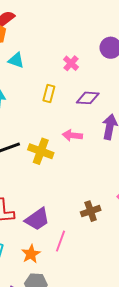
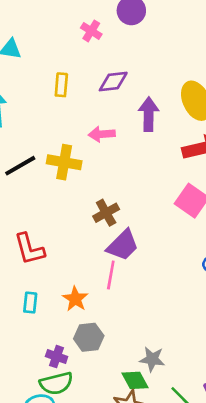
pink cross: (71, 63) -> (91, 31), moved
brown cross: (91, 211) -> (106, 213), moved
purple trapezoid: (37, 219) -> (123, 245), moved

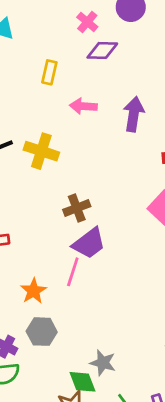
purple diamond: (113, 82) -> (102, 50), moved
pink arrow: (102, 134) -> (83, 106), moved

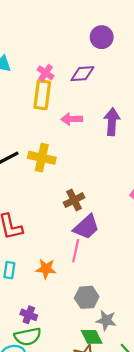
pink cross: (87, 22) -> (46, 73), moved
yellow rectangle: (49, 72) -> (42, 95), size x1.5
orange star: (33, 291) -> (46, 269), turned -30
gray hexagon: (42, 332) -> (87, 297), moved

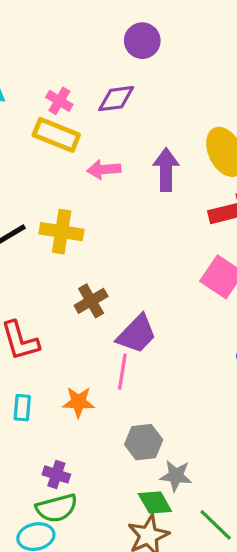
yellow rectangle: (42, 95) -> (56, 135), turned -72
brown cross: (74, 200) -> (91, 301), moved

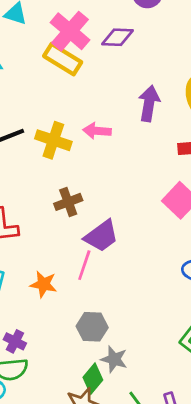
pink cross: (59, 101) -> (70, 31), size x1.8
pink arrow: (104, 169) -> (97, 131), moved
green diamond: (155, 503) -> (93, 379), turned 60

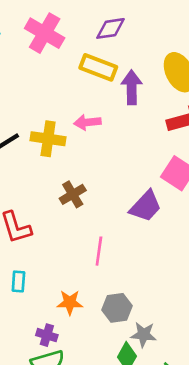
purple diamond: (117, 37) -> (110, 28), moved
yellow rectangle: (63, 59) -> (98, 67), moved
purple trapezoid: (101, 236) -> (146, 206), moved
orange star: (43, 284) -> (70, 302), moved

